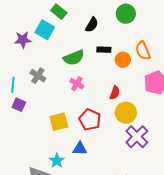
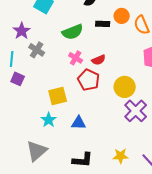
purple star: (23, 40) -> (22, 31), moved, turned -30
orange circle: (123, 60) -> (122, 16), moved
red semicircle: (115, 93) -> (99, 60), moved, turned 48
red pentagon: (90, 120) -> (89, 80), moved
cyan star: (57, 161) -> (49, 120), moved

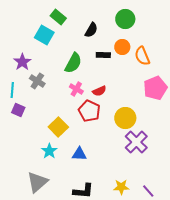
green semicircle: (73, 32) -> (73, 63), turned -40
yellow square: (58, 96) -> (58, 127), turned -30

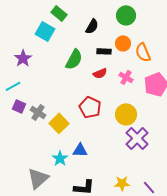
gray cross: (37, 81) -> (38, 112), moved
pink cross: (76, 89) -> (126, 77), moved
cyan line: (12, 90) -> (13, 86), turned 56
red semicircle: (99, 91) -> (100, 73), moved
cyan star: (49, 151) -> (60, 158), moved

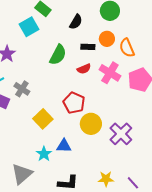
cyan square: (45, 31) -> (29, 27), turned 30
pink cross: (126, 77) -> (110, 73), size x1.5
gray cross: (38, 112) -> (22, 89), moved
yellow circle: (126, 114) -> (91, 124), moved

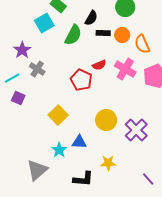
black rectangle: (88, 47) -> (103, 33), moved
green semicircle: (58, 55) -> (73, 35), moved
gray cross: (22, 89) -> (37, 69), moved
red pentagon: (74, 103) -> (81, 80), moved
yellow star: (106, 179) -> (108, 163), moved

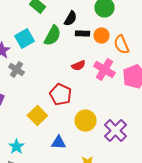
cyan square: (44, 23) -> (24, 38), moved
red pentagon: (81, 80) -> (60, 94), moved
cyan star: (59, 150) -> (16, 146), moved

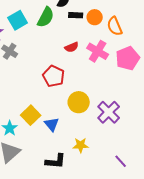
yellow square: (37, 116) -> (31, 115), moved
blue triangle: (58, 142) -> (52, 124), turned 49

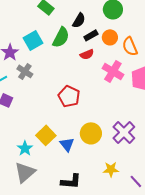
black rectangle: (76, 15) -> (91, 35), turned -32
red semicircle: (72, 47) -> (87, 54), moved
yellow circle: (79, 102) -> (91, 133), moved
yellow star: (81, 145) -> (111, 169), moved

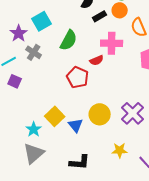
green semicircle: (61, 37) -> (69, 40), moved
orange circle: (110, 37) -> (120, 10), moved
red semicircle: (87, 54) -> (97, 60), moved
pink cross: (113, 71) -> (112, 43), moved, turned -30

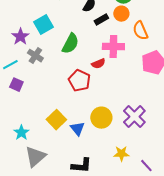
cyan star: (34, 129) -> (21, 133), moved

